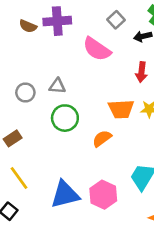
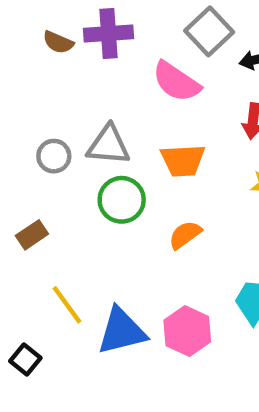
gray square: (116, 20) -> (209, 31), size x1.5
gray triangle: (57, 86) -> (108, 145), size x1.5
orange trapezoid: (121, 109) -> (183, 160), moved
yellow line: (19, 178) -> (67, 305), moved

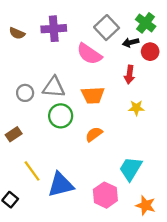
brown semicircle: (58, 42) -> (17, 33), moved
pink hexagon: (187, 331) -> (105, 195), moved

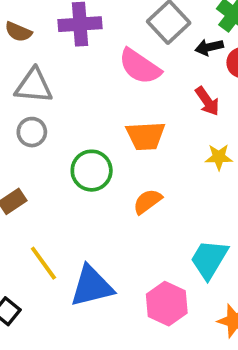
red arrow: (129, 75) -> (207, 101), turned -42
gray triangle: (54, 87) -> (34, 86), moved

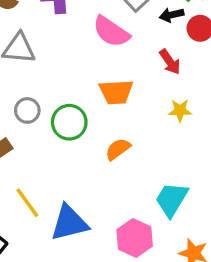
gray circle: (32, 132) -> (27, 110), moved

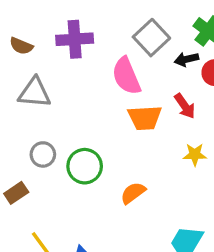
pink semicircle: (111, 32) -> (126, 76), turned 33
orange trapezoid: (116, 92) -> (145, 118), moved

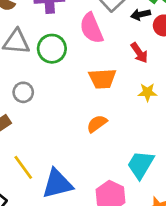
orange trapezoid: (145, 118) -> (102, 79), moved
green circle: (85, 166) -> (52, 49), moved

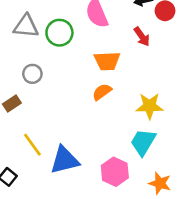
yellow star: (147, 92) -> (150, 106), moved, size x1.5
orange semicircle: (97, 124) -> (102, 92), moved

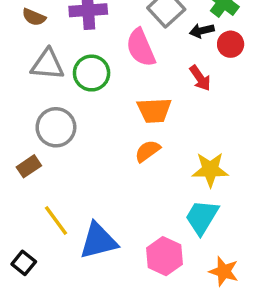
gray circle: (32, 74) -> (56, 127), size x1.5

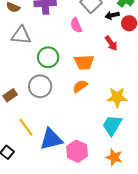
pink semicircle: (141, 48) -> (76, 25), size x0.7
green circle: (92, 73) -> (48, 57), moved
gray circle: (56, 127) -> (40, 86), moved
pink hexagon: (164, 256) -> (77, 151), moved
orange star: (224, 271) -> (114, 157), moved

